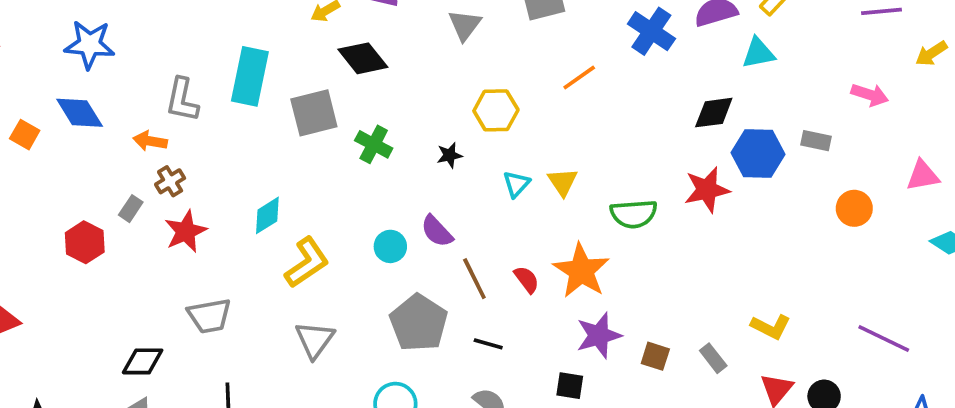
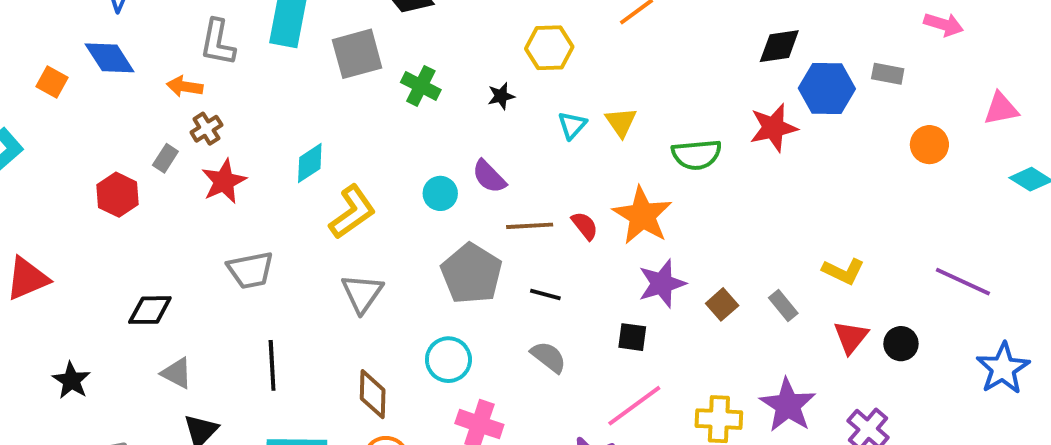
brown line: (474, 279) -> (530, 226), turned -66
brown square: (655, 356) -> (722, 304), turned 32
black diamond: (143, 361) -> (150, 310), moved

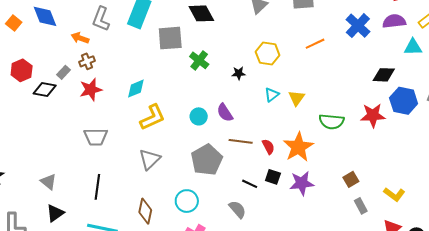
red hexagon: (118, 195) -> (22, 70), moved
black line: (545, 294) -> (250, 184), moved
brown square: (722, 304) -> (351, 179), moved
black diamond: (150, 310) -> (45, 89), moved
black square: (632, 337) -> (273, 177), moved

